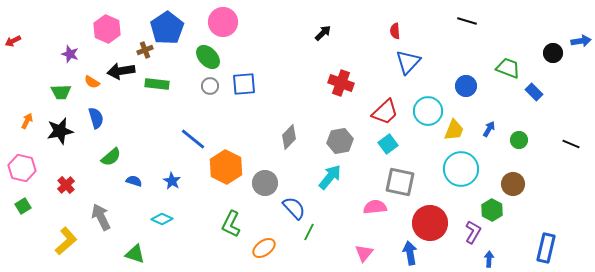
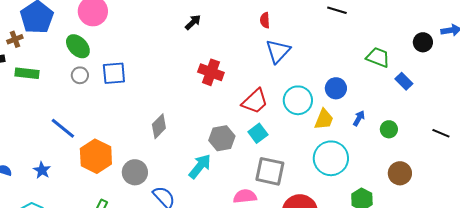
blue circle: (466, 86) -> (336, 88), moved
gray hexagon: (340, 141) -> (222, 138), moved
brown circle: (513, 184) -> (400, 173), moved

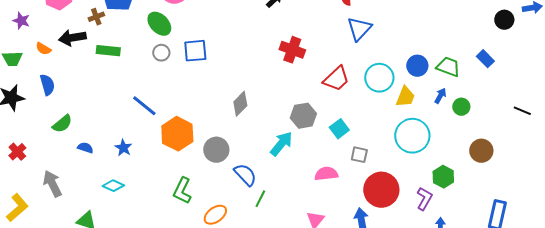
green trapezoid: (378, 57) -> (448, 67), moved
green circle: (389, 129) -> (461, 107), moved
cyan square: (258, 133) -> (339, 129), moved
gray square: (270, 171) -> (359, 155), moved, size x0.6

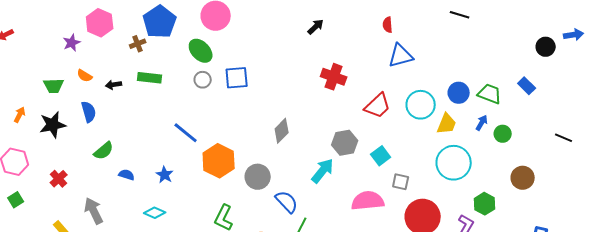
purple star: (21, 21) -> (72, 43), moved, turned 30
blue triangle: (359, 29) -> (401, 56), turned 32
black arrow: (72, 38) -> (114, 85), moved, size x0.6
pink semicircle: (326, 174) -> (368, 201), size x1.4

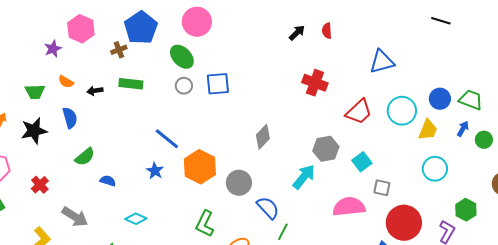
red semicircle: (388, 25) -> (327, 31), moved
cyan circle: (454, 163) -> (435, 169), size x0.7
blue star: (165, 175) -> (155, 171), moved
gray arrow: (94, 211) -> (75, 217), turned 148

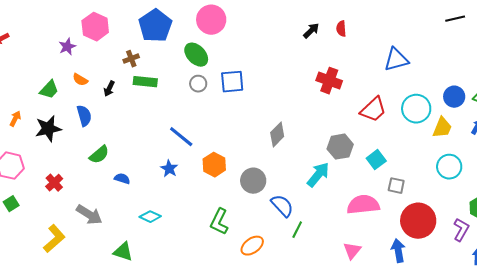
black line: (441, 21) -> (455, 19), turned -30
brown cross: (119, 50) -> (131, 59), moved
black arrow: (95, 91) -> (109, 89), turned -56
green trapezoid: (35, 92) -> (49, 90), turned -45
orange hexagon: (200, 167) -> (214, 165), size x0.7

